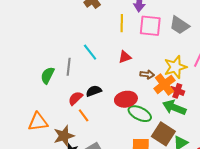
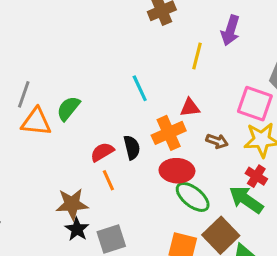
pink square: (150, 26) -> (255, 104), moved
gray line: (69, 67) -> (24, 94), moved
orange cross: (164, 84) -> (169, 133), moved
black semicircle: (94, 91) -> (132, 147), turned 84
orange triangle: (38, 122) -> (36, 122), moved

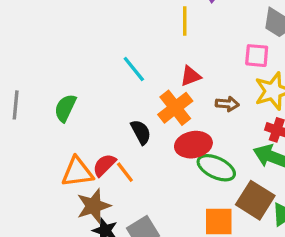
pink square: (255, 104) -> (257, 56), size x0.7
orange triangle: (36, 122) -> (77, 172), moved
red semicircle: (102, 152) -> (104, 165), moved

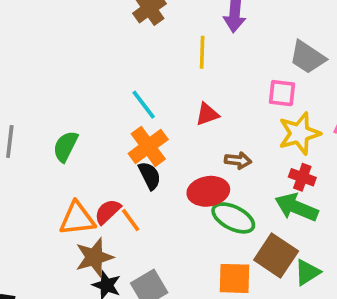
brown arrow: (227, 104) -> (238, 160), moved
orange cross: (175, 108) -> (148, 146), moved

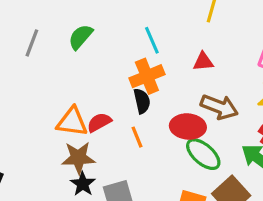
green semicircle: (65, 146) -> (81, 37), moved
brown arrow: (238, 160) -> (219, 107), size x1.6
orange line: (131, 220) -> (137, 137), moved

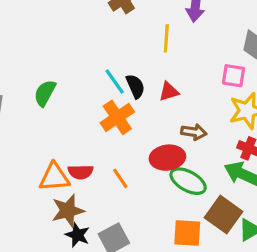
black semicircle: (142, 101) -> (135, 86), moved
brown arrow: (219, 107) -> (194, 132), size x0.7
red semicircle: (99, 122) -> (81, 172), turned -140

